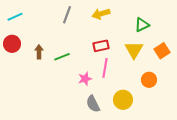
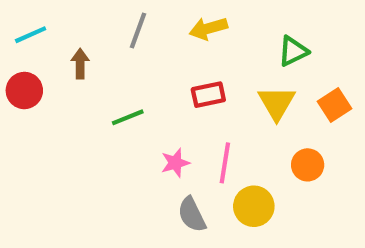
brown arrow: (39, 52) -> (80, 64), moved
pink line: (105, 68) -> (225, 163), moved

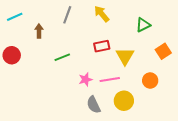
yellow arrow: (208, 28) -> (102, 14), turned 66
red circle: (24, 90) -> (12, 55), moved
yellow triangle: (277, 103) -> (125, 56), moved
pink line: (225, 163) -> (110, 79), turned 72

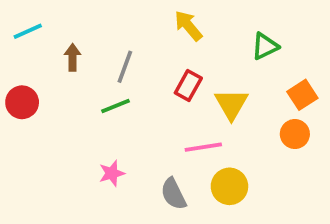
gray line: (67, 15) -> (125, 67), moved
red rectangle: (102, 46) -> (188, 85), turned -49
pink star: (85, 79) -> (112, 173), moved
orange circle: (150, 81) -> (295, 134), moved

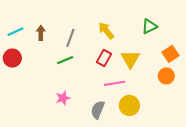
yellow arrow: (188, 26) -> (106, 31), moved
cyan line: (28, 31) -> (15, 32), moved
red rectangle: (188, 85) -> (104, 58), moved
gray semicircle: (173, 194) -> (98, 110), turned 48

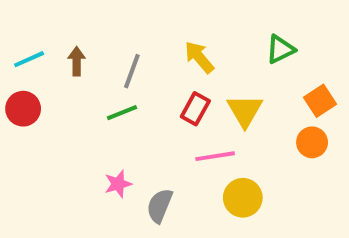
gray semicircle: (98, 110) -> (160, 206), moved

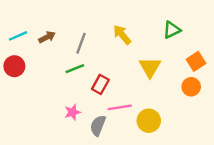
brown arrow: (77, 61) -> (47, 37), turned 63
red rectangle: (195, 109) -> (100, 84), moved
pink line: (215, 156) -> (120, 107), moved

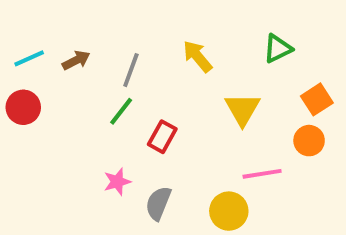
green line: (75, 69) -> (121, 111), turned -30
pink line: (120, 107) -> (262, 174), moved
yellow circle: (149, 121) -> (229, 211), moved

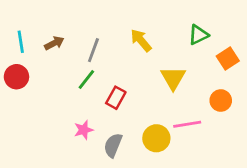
cyan line: (29, 58) -> (21, 42), turned -75
orange square: (317, 99) -> (228, 59), moved
yellow circle: (229, 211) -> (156, 138), moved

